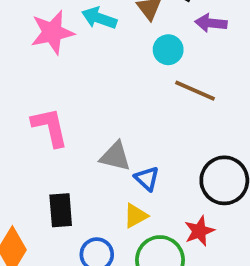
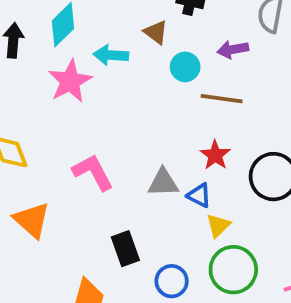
purple arrow: (211, 23) -> (233, 49), moved
yellow triangle: (136, 216) -> (218, 226), moved
red star: (199, 231) -> (215, 155), moved

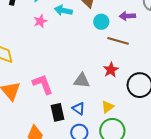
pink star: (70, 81) -> (40, 21), size x0.6
pink L-shape: (93, 172) -> (43, 84), moved
blue triangle: (199, 195) -> (79, 109), moved

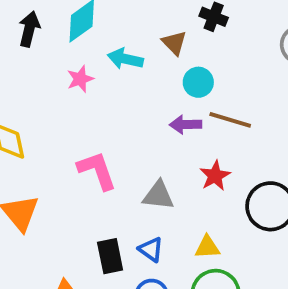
purple arrow: (127, 16) -> (185, 124), moved
pink L-shape: (43, 84) -> (97, 170), moved
yellow triangle: (108, 107) -> (207, 247), turned 32

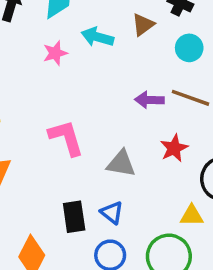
brown triangle: (174, 43) -> (143, 25), turned 35
cyan circle: (198, 82) -> (189, 48), moved
yellow triangle: (207, 247) -> (192, 215), moved

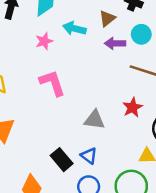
purple arrow: (149, 100) -> (115, 43), moved
pink L-shape: (66, 138) -> (52, 83), moved
black rectangle: (74, 217) -> (62, 160), turned -30

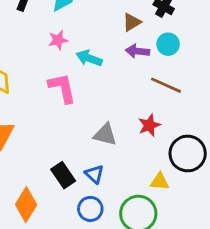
cyan arrow: (74, 28) -> (89, 58), moved

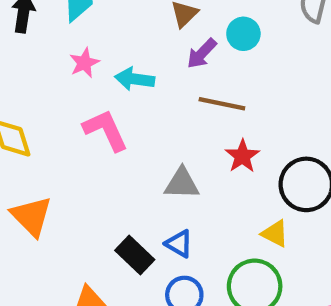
purple arrow: (137, 51) -> (202, 54), turned -40
brown line: (166, 85) -> (222, 104), moved
yellow triangle: (160, 182) -> (275, 234), turned 36

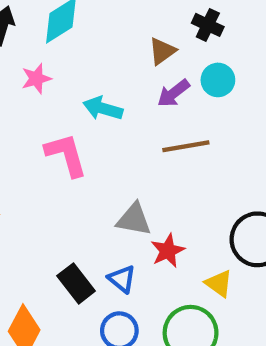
pink star: (84, 63) -> (36, 79), moved
brown line: (222, 104) -> (186, 146), turned -30
red star: (242, 156) -> (168, 251), moved

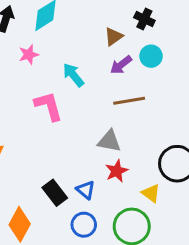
cyan arrow: (103, 108) -> (73, 75), turned 35
gray triangle: (134, 219) -> (109, 141), moved

